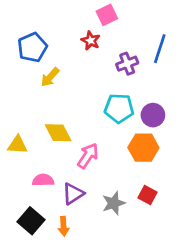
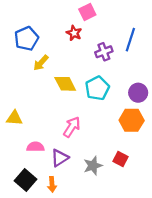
cyan pentagon: (119, 108) -> (97, 88), turned -30
purple circle: (153, 115) -> (138, 93), moved
yellow diamond: (58, 133) -> (65, 84), moved
orange hexagon: (143, 148) -> (132, 120), moved

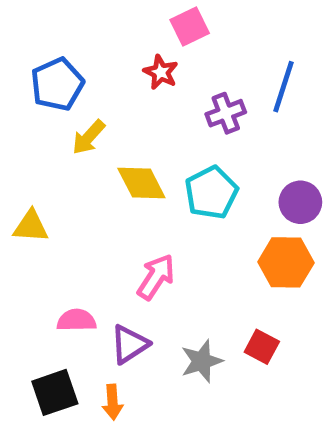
yellow triangle: (14, 118) -> (31, 226), moved
black square: (25, 180) -> (55, 392), turned 30

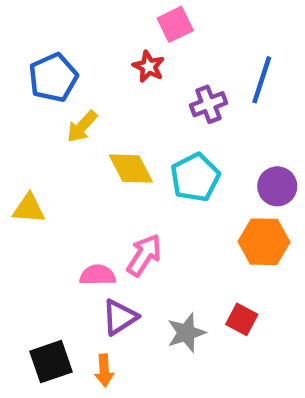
pink semicircle: (76, 320) -> (98, 275), moved

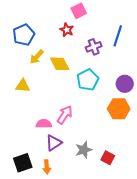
yellow diamond: (131, 169) -> (60, 64), moved
yellow triangle: (29, 208) -> (23, 86), moved
red square: (242, 319) -> (108, 158), moved

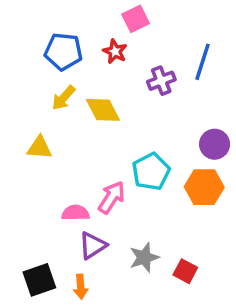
blue pentagon: (24, 35) -> (63, 51), moved, turned 30
cyan pentagon: (88, 80) -> (151, 172), moved

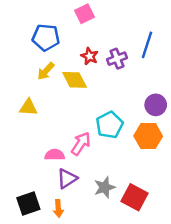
pink square: (136, 19) -> (85, 14), moved
red star: (115, 51) -> (90, 56), moved
red square: (185, 271) -> (134, 197), size x1.5

